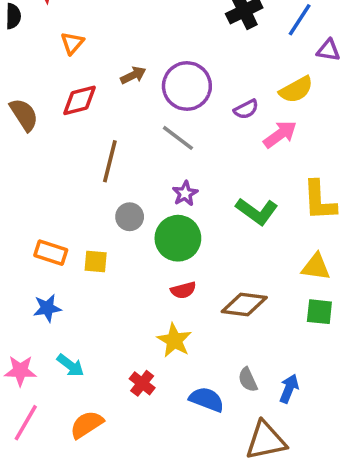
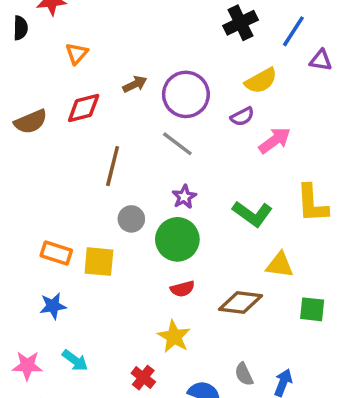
yellow semicircle: (296, 90) -> (261, 81), moved
brown semicircle: (24, 115) -> (31, 122), turned 100
yellow square: (96, 262) -> (99, 262), size x1.4
yellow triangle: (316, 267) -> (280, 265), moved

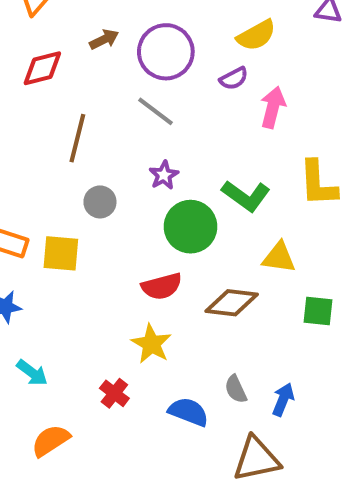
pink arrow: (275, 140) -> (273, 107), turned -40
green circle: (177, 239) -> (191, 227), moved
red semicircle: (183, 289) -> (162, 286), size x1.4

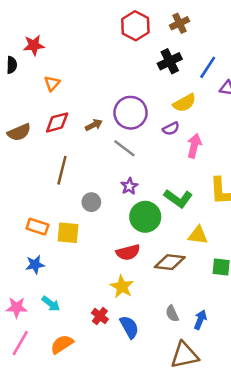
brown arrow: (104, 39) -> (94, 125), moved
brown line: (77, 138) -> (62, 170), moved
blue semicircle: (188, 412) -> (129, 327), moved, turned 40

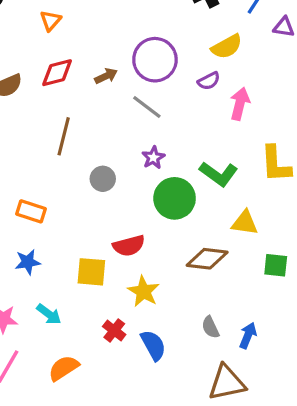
yellow square: (68, 233) -> (91, 272), moved
red semicircle: (128, 252) -> (129, 246), moved

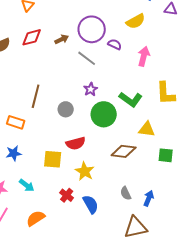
purple semicircle: (209, 81) -> (115, 44), moved, turned -128
brown line: (64, 136) -> (36, 96), moved
gray circle: (103, 179) -> (66, 109), moved

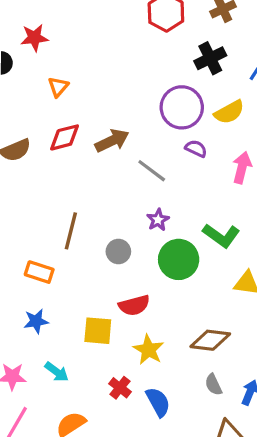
purple circle: (92, 29) -> (182, 107), moved
brown arrow: (62, 39) -> (112, 141), size x1.5
brown diamond: (124, 151) -> (210, 340), moved

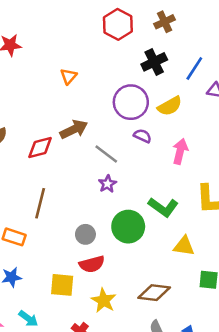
orange triangle: (58, 87) -> (69, 76), moved
red diamond: (65, 137) -> (40, 148), moved
purple star: (158, 220) -> (107, 184), moved
gray circle: (118, 251) -> (85, 234), moved

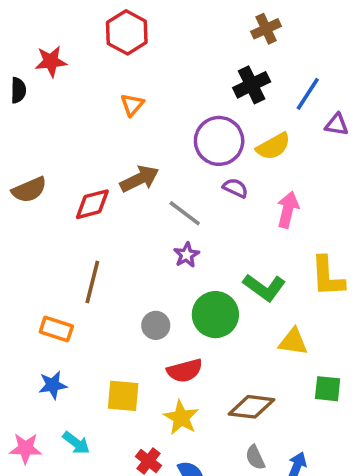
red hexagon: (118, 24) -> (127, 32), moved
red semicircle: (92, 264) -> (185, 371), moved

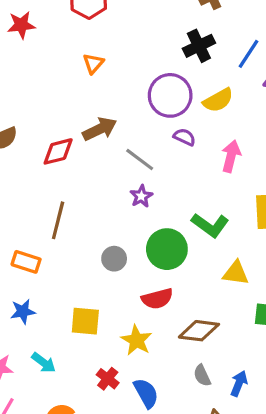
red semicircle: (185, 371) -> (157, 299), moved

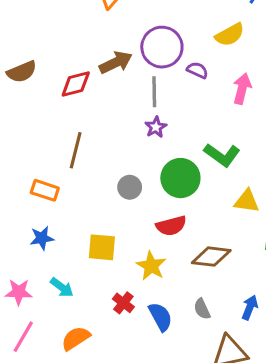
purple circle: (170, 95) -> (162, 47), moved
gray line: (140, 159) -> (154, 92), turned 52
gray semicircle: (202, 376) -> (202, 309), moved

